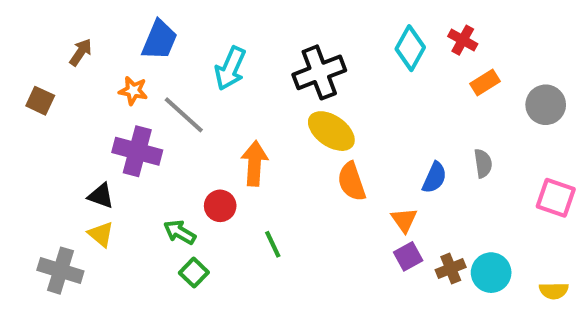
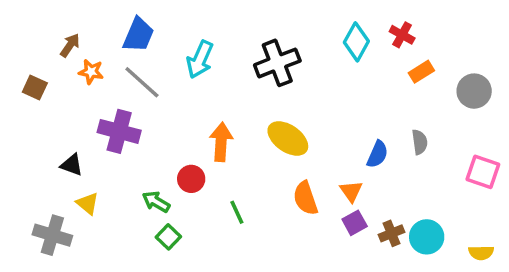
orange star: (133, 91) -> (91, 72), moved
gray line: (184, 115) -> (142, 82), moved
yellow ellipse: (331, 131) -> (288, 138), moved
orange semicircle: (352, 182) -> (305, 198), moved
black triangle: (101, 196) -> (72, 165), moved

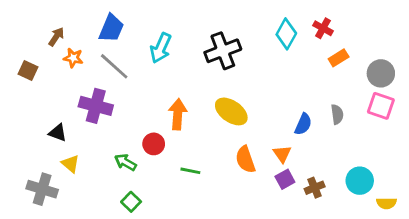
pink square: (483, 172) -> (381, 106), moved
green line: (237, 212) -> (190, 171), turned -54
green square: (168, 237) -> (131, 202), moved
cyan circle: (427, 237) -> (360, 181), moved

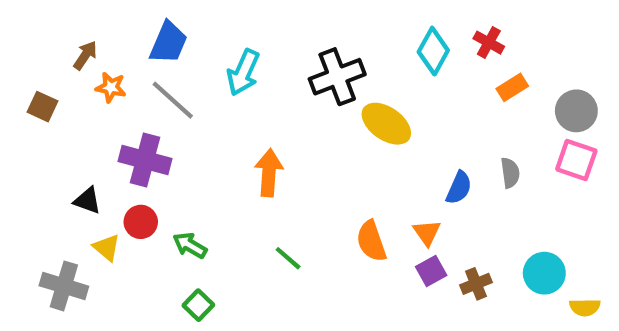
yellow ellipse: (231, 111) -> (386, 124), moved
red circle: (154, 144) -> (141, 222), moved
green line: (190, 171) -> (288, 258), turned 30

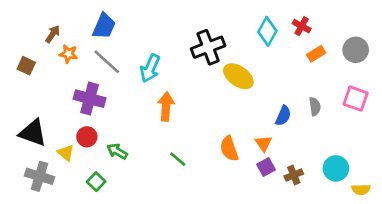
cyan arrow: (243, 72) -> (150, 68), moved
gray circle: (576, 111) -> (356, 50), moved
black triangle: (87, 201) -> (33, 133), moved, size x1.6
green square: (198, 305) -> (96, 182), moved

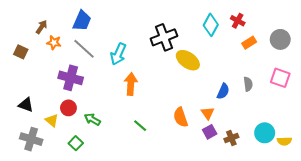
black triangle: (33, 133) -> (26, 105), size x0.7
yellow semicircle: (361, 189) -> (284, 141), moved

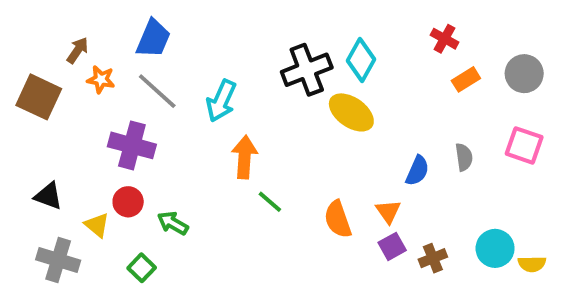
cyan diamond: (211, 25) -> (361, 60), moved
brown square: (21, 52) -> (39, 97), size x1.6
green line: (140, 126) -> (270, 202), moved

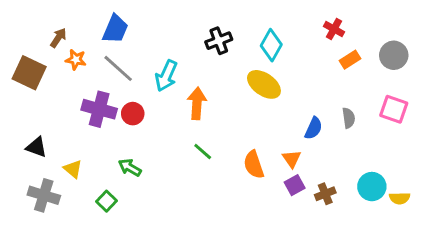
black cross: (307, 70) -> (219, 41), moved, size x0.7
orange arrow: (245, 157) -> (197, 103), moved
red circle: (128, 202) -> (133, 114), moved

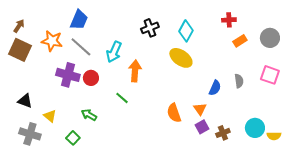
red cross: (334, 29) -> (229, 20), turned -32
brown arrow: (58, 38) -> (19, 26), moved
orange star: (76, 60) -> (52, 41), size x1.5
green line: (203, 152) -> (122, 98), moved

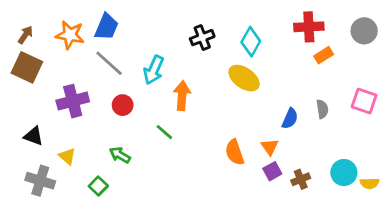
red cross: (229, 20) -> (309, 27), size x1.5
gray circle: (270, 38) -> (364, 31), moved
orange star: (52, 41) -> (70, 35), moved
purple cross: (68, 75) -> (73, 101), moved, turned -30

